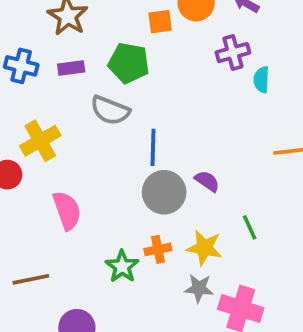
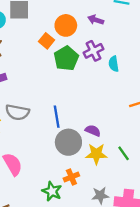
orange square: (160, 22) -> (46, 41), turned -32
green pentagon: (129, 63) -> (66, 58), moved, turned -30
gray semicircle: (110, 110) -> (17, 112), moved
yellow star: (204, 248) -> (96, 154), moved

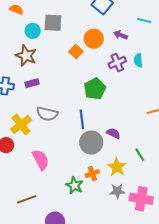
green pentagon: (66, 58) -> (95, 89), moved
cyan semicircle: (114, 64) -> (138, 60), moved
yellow star: (96, 154) -> (117, 167), moved, turned 30

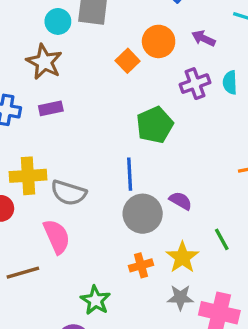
gray semicircle: (47, 114) -> (69, 193), moved
yellow cross: (21, 125) -> (28, 176), turned 30
green star: (74, 185) -> (95, 300), moved
brown line: (27, 199) -> (23, 273), moved

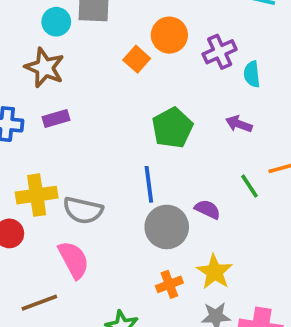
purple arrow: (203, 38) -> (239, 124), moved
purple cross: (195, 84) -> (220, 52), moved
green line: (222, 239) -> (250, 186), moved

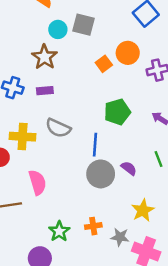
gray semicircle: (83, 210) -> (58, 128), moved
yellow star: (215, 272) -> (143, 210), moved
orange cross: (169, 284) -> (93, 226), moved

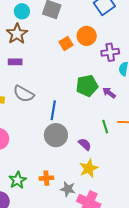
cyan circle: (58, 29) -> (22, 11), moved
green pentagon: (117, 112) -> (87, 86), moved
purple semicircle: (129, 168) -> (85, 144), moved

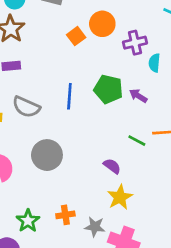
green pentagon: (87, 86) -> (108, 89), turned 30
blue line: (53, 110) -> (69, 96), moved
green line: (105, 127) -> (137, 141), turned -40
gray circle: (56, 135) -> (47, 155), moved

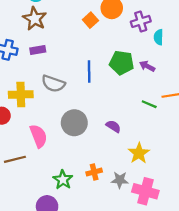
purple semicircle: (112, 166) -> (113, 126), moved

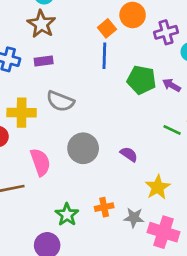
blue line: (89, 71) -> (104, 56), moved

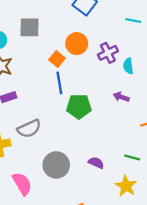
green pentagon: (141, 80) -> (79, 107), moved
gray semicircle: (60, 101) -> (29, 129), turned -35
green line: (172, 130) -> (132, 157), moved

